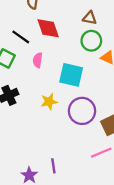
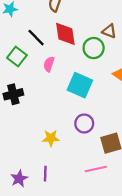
green circle: (91, 41) -> (94, 48), moved
yellow star: (49, 102) -> (51, 138), moved
purple circle: (82, 111) -> (84, 123), size x0.7

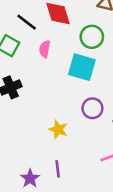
green circle: (94, 48) -> (92, 37), moved
yellow star: (51, 138) -> (58, 129), turned 30

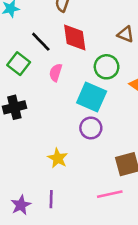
purple circle: (92, 108) -> (91, 128), moved

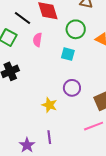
cyan square: (92, 97) -> (68, 54), size x0.6
purple circle: (91, 128) -> (72, 88), moved

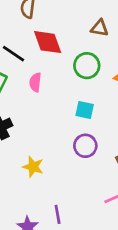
cyan square: (68, 54) -> (85, 110), moved
yellow star: (49, 105) -> (33, 167), moved

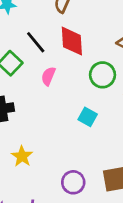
purple circle: (85, 146) -> (73, 182), moved

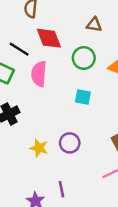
pink semicircle: (48, 76) -> (39, 74), size x1.5
purple circle: (73, 182) -> (70, 143), moved

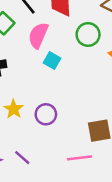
cyan square: (83, 97) -> (52, 60), moved
purple line: (61, 189) -> (22, 158), turned -56

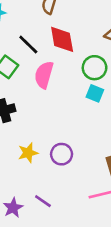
cyan square: (52, 60) -> (95, 93), moved
yellow star: (14, 109) -> (28, 153), turned 30

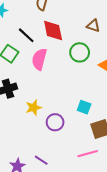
cyan square: (95, 93) -> (84, 107), moved
yellow star: (28, 153) -> (34, 108), moved

